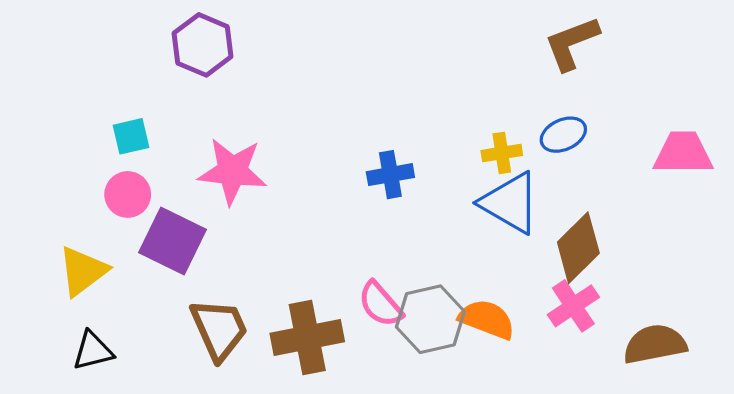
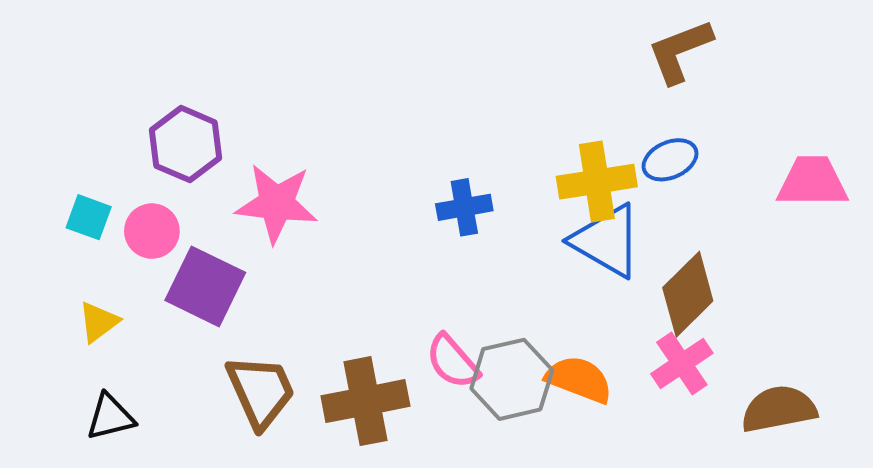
purple hexagon: (203, 45) -> (186, 144), moved
cyan square: (131, 136) -> (89, 217), moved, turned 33
yellow cross: (502, 153) -> (597, 182), size x1.6
yellow triangle: (83, 271) -> (99, 322), size x0.7

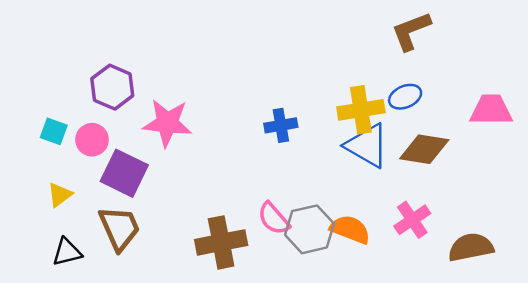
brown diamond: (688, 294) -> (424, 149), moved, turned 54
brown trapezoid: (261, 391) -> (120, 228), moved

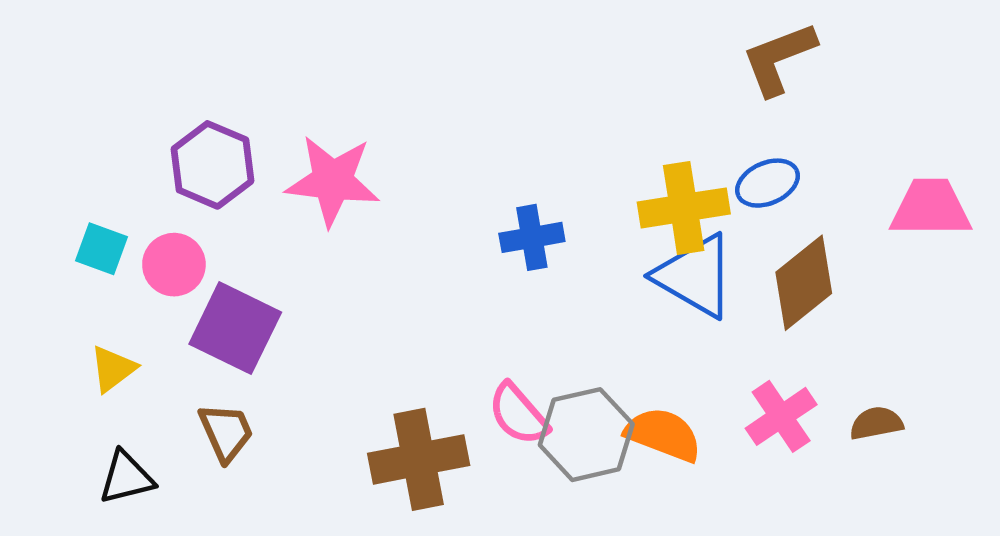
pink star: (167, 123) -> (333, 181), moved
brown diamond: (424, 149) -> (804, 283), turned -48
brown trapezoid: (120, 228) -> (226, 432), size x0.7
brown semicircle: (471, 247) -> (876, 423), moved, size x0.6

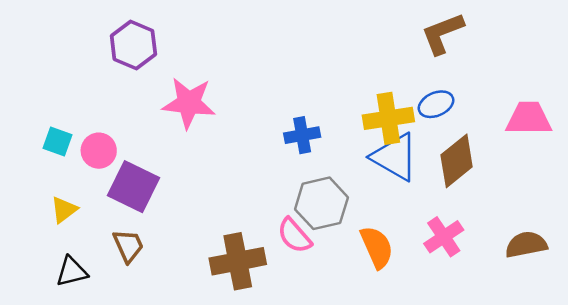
purple hexagon: (212, 165) -> (133, 45), moved
brown semicircle: (876, 423) -> (526, 245), moved, size x1.4
gray hexagon: (586, 435) -> (321, 203), moved
orange semicircle: (663, 435) -> (377, 247), turned 45

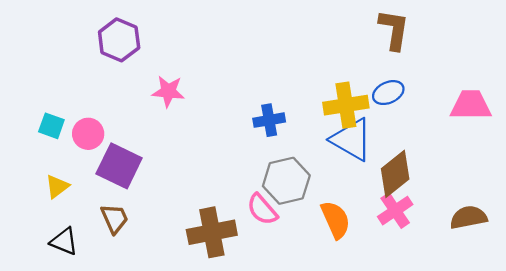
brown L-shape: (442, 33) -> (394, 30), turned 120
pink star: (189, 103) -> (168, 91), size x0.7
brown diamond: (457, 161) -> (395, 174), moved
black triangle: (72, 272) -> (64, 241), turned 36

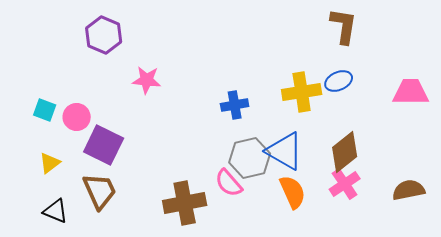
blue triangle: (352, 140) -> (285, 151), moved
brown trapezoid: (114, 219) -> (100, 191), size x1.4

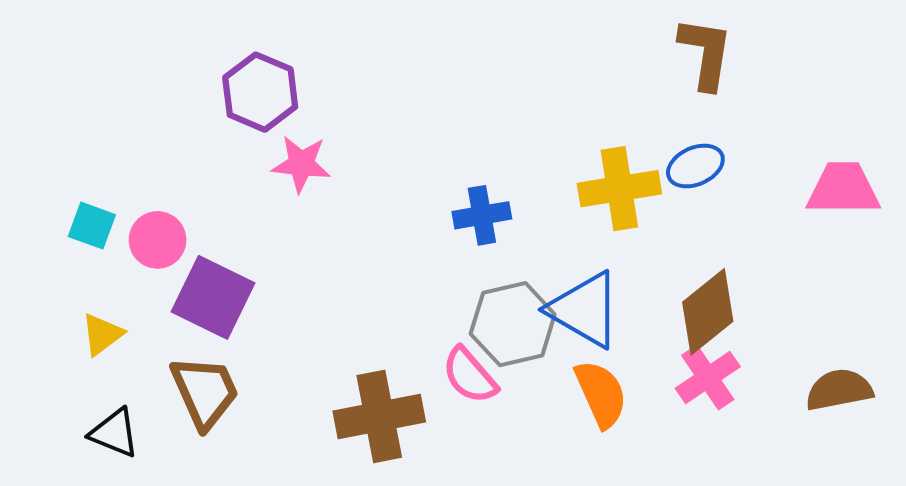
purple hexagon: (104, 35) -> (260, 92), moved

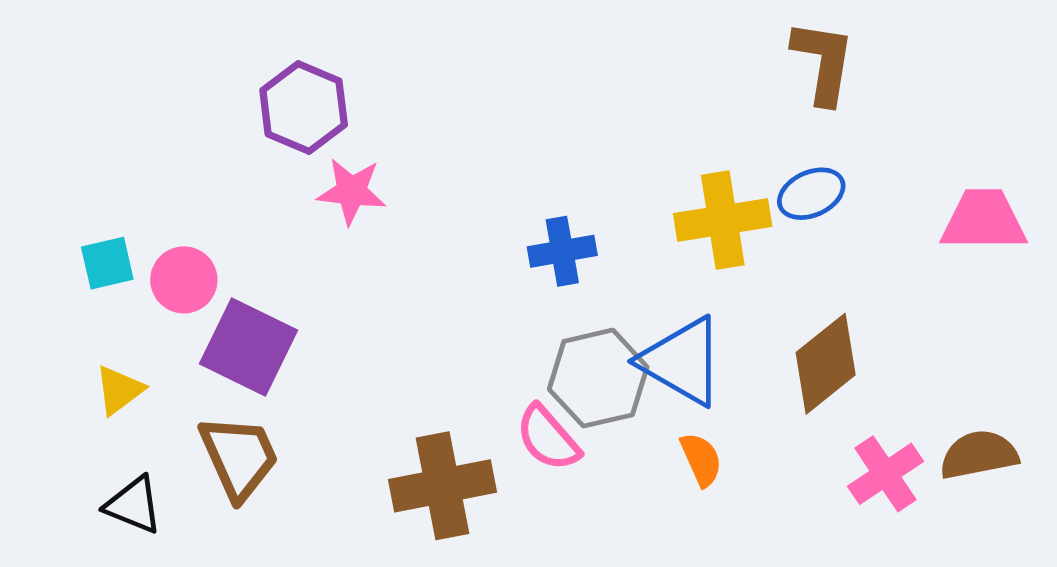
cyan square: (92, 226) -> (107, 263), turned -33
pink cross: (708, 377) -> (885, 474), moved
orange semicircle: (601, 394) -> (701, 459), size x0.7

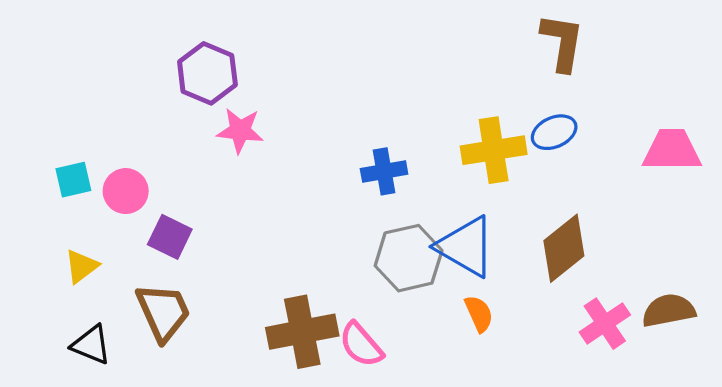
purple square: (249, 347) -> (170, 237), size x0.7
pink semicircle: (548, 438) -> (361, 345), moved

